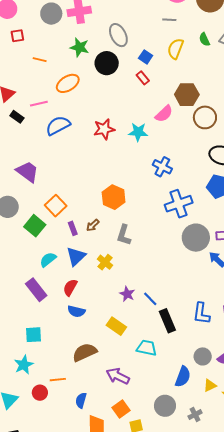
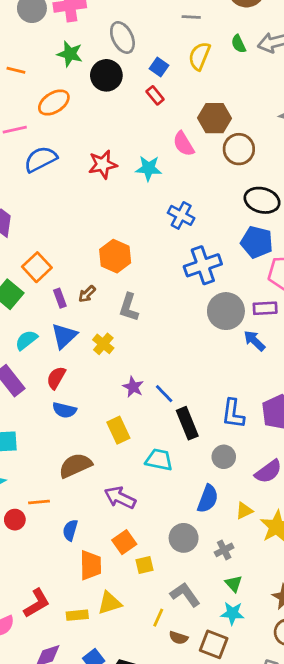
pink semicircle: (164, 114) -> (184, 144), turned 102
yellow rectangle: (116, 326) -> (118, 430), turned 30
gray circle: (203, 356) -> (224, 457), moved

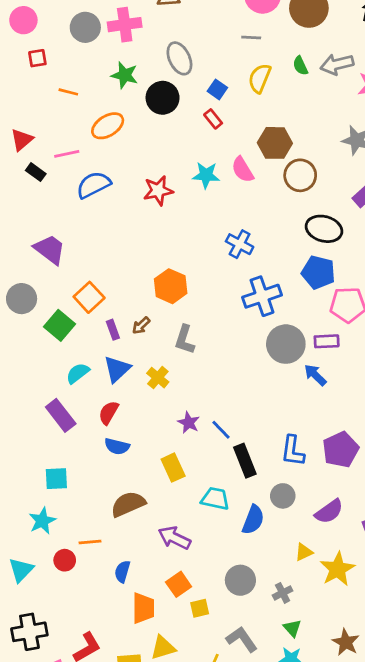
cyan star: (149, 168) -> (206, 175), moved
blue semicircle: (208, 499) -> (253, 520), moved

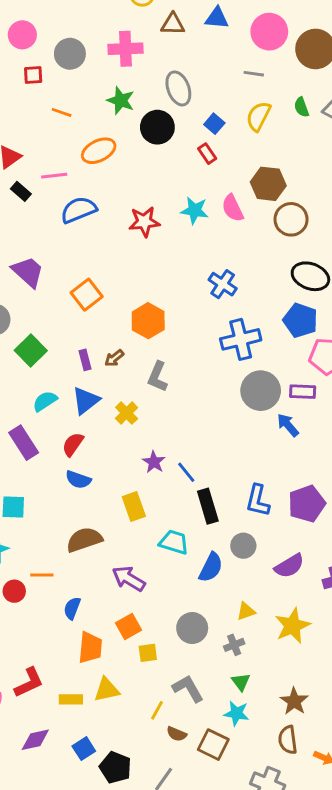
gray circle: (85, 27) -> (70, 54), moved
orange square: (89, 297) -> (87, 295), moved
yellow triangle: (304, 552) -> (246, 611), moved

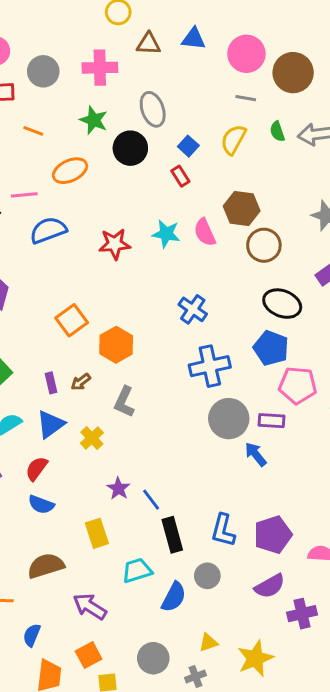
gray line: (254, 74) -> (246, 98), moved
orange square: (87, 295) -> (72, 320), moved
cyan trapezoid: (174, 542) -> (137, 571), turned -36
purple semicircle: (289, 566) -> (270, 586), moved

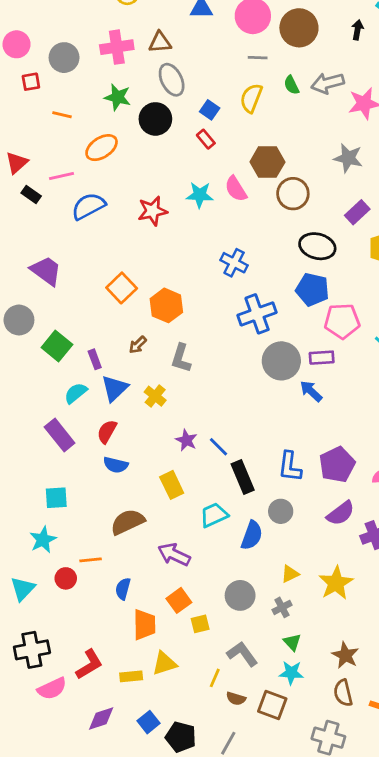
brown triangle: (149, 44) -> (160, 42), moved
purple rectangle: (51, 383) -> (95, 359), moved

